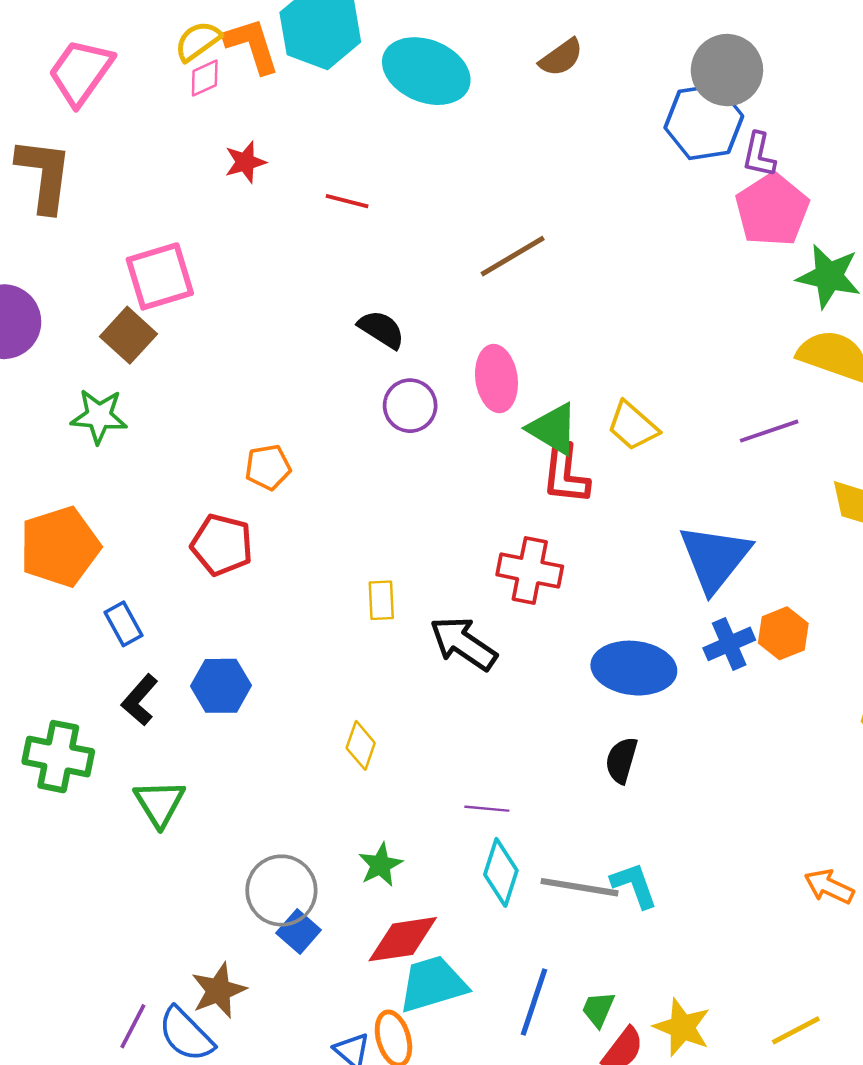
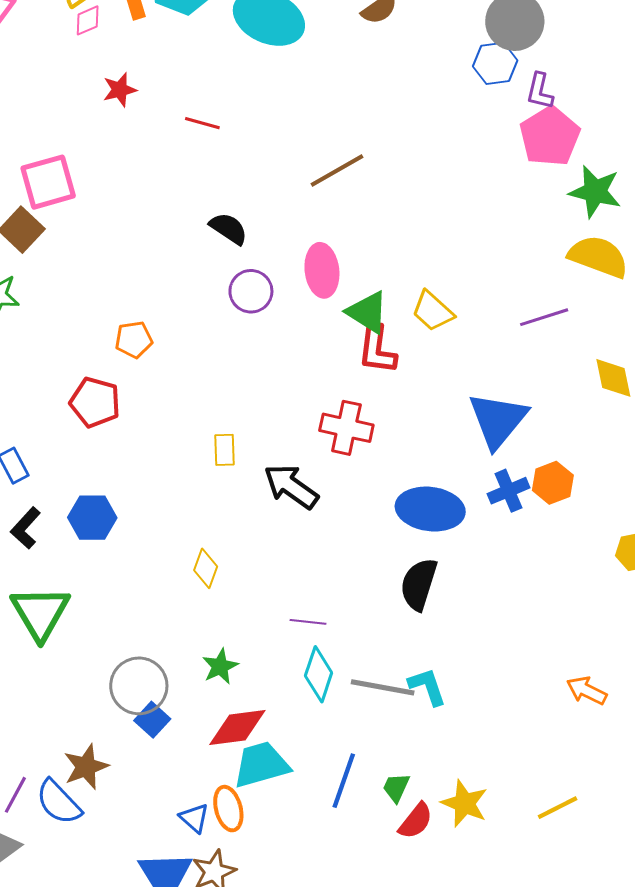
blue hexagon: (704, 122) -> (495, 63), size x0.7
black semicircle: (621, 760) -> (419, 584), size x1.4
green triangle: (159, 803) -> (40, 613), size x1.4

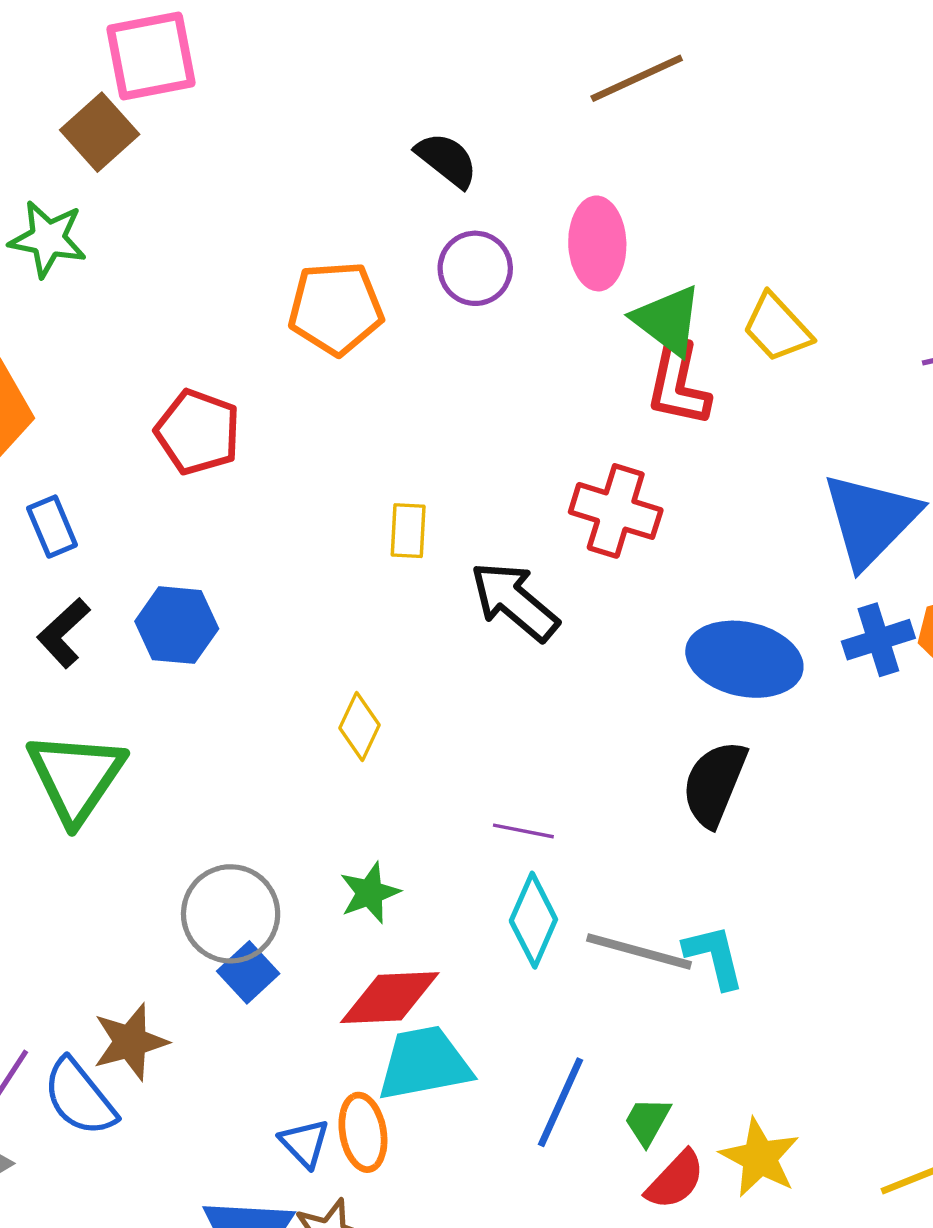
orange pentagon: (134, 340) -> (336, 308), moved, size x1.5

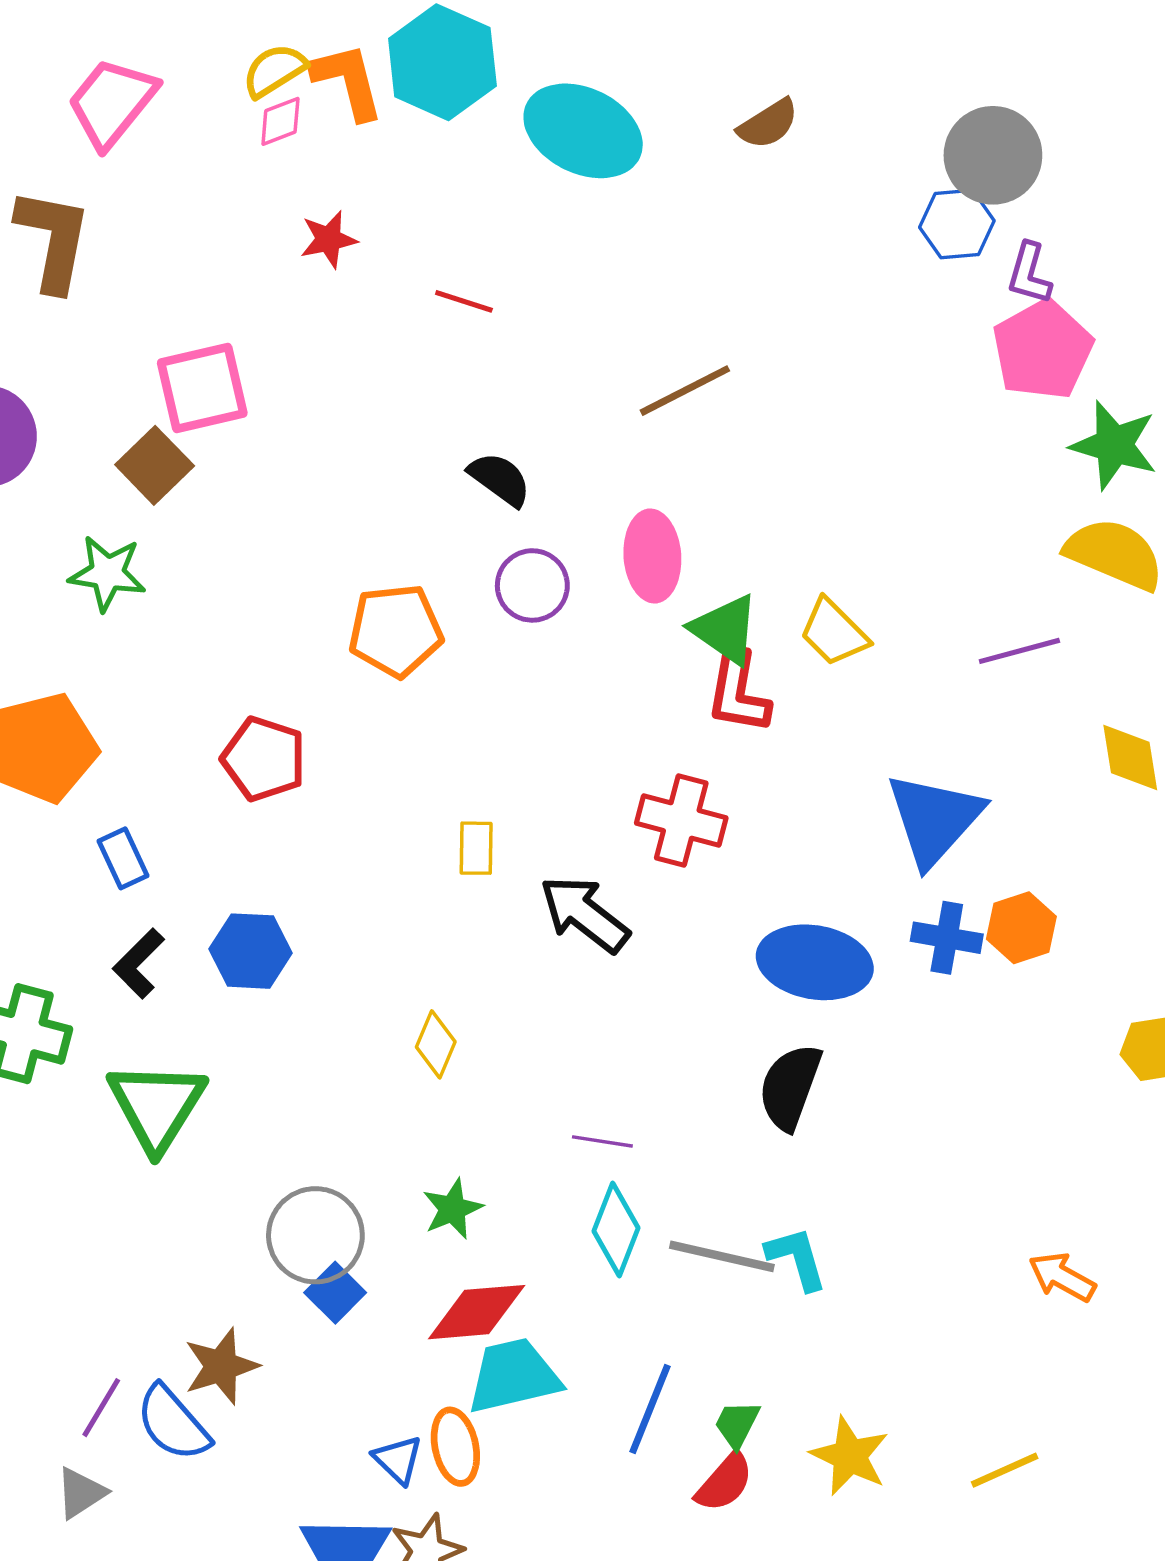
blue cross: (878, 640) -> (947, 938), turned 30
red semicircle: (675, 1180) -> (725, 1482), moved

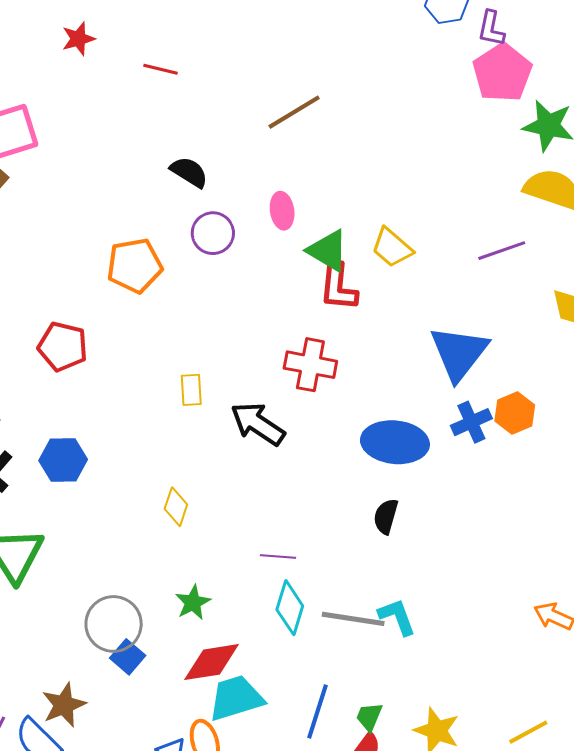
pink ellipse: (652, 556) -> (282, 211), size x0.7
blue cross: (947, 938) -> (471, 422), turned -30
black semicircle: (790, 1087) -> (386, 516), size x0.7

